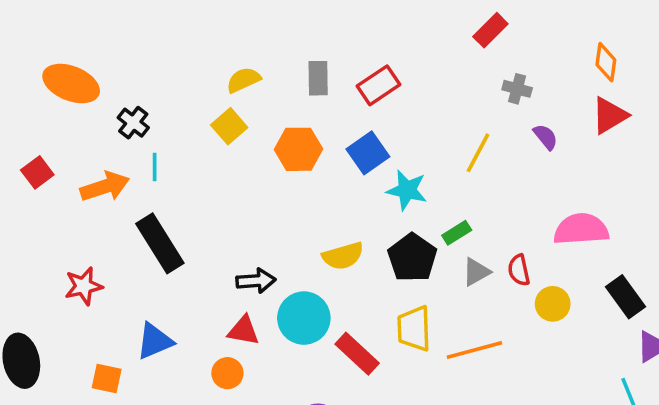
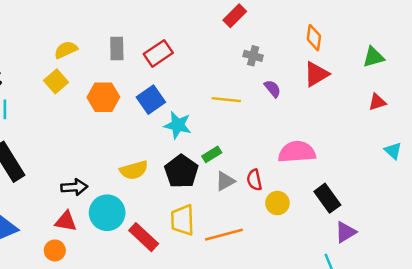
yellow line: (478, 153) -> (226, 100), turned 68

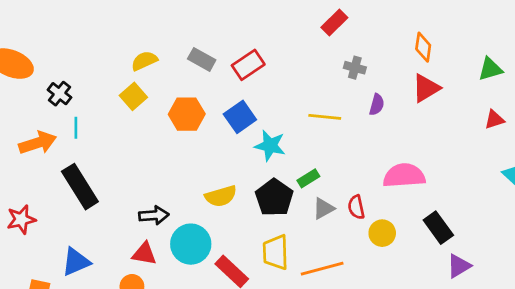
gray rectangle: (117, 49) -> (202, 59), turned -60
purple semicircle: (273, 89) -> (377, 105), turned 54

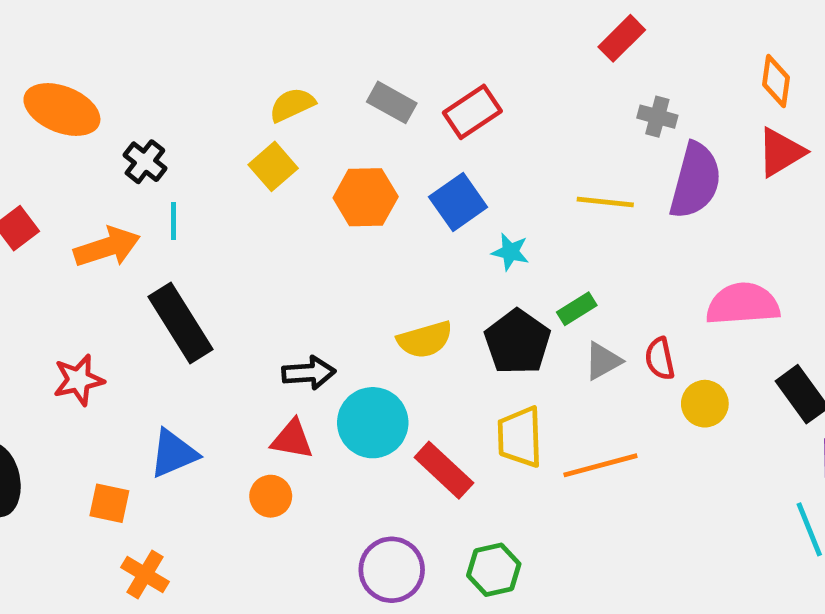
purple semicircle: (377, 105) -> (695, 181), size x2.0
cyan star: (270, 146) -> (510, 252), size x0.7

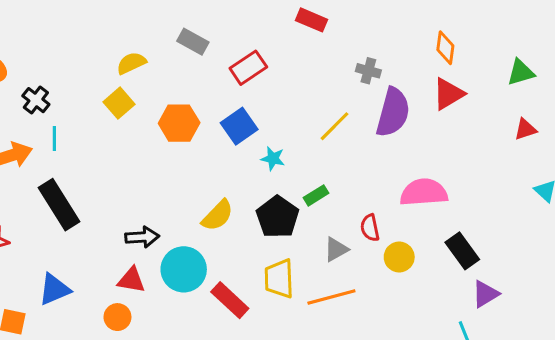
red rectangle: (622, 38) -> (311, 20), moved, turned 68
gray rectangle: (392, 102) -> (193, 42), moved
yellow line: (605, 202) -> (335, 126), turned -51
yellow semicircle: (425, 340) -> (218, 215), turned -30
gray triangle: (603, 361) -> (336, 249), moved

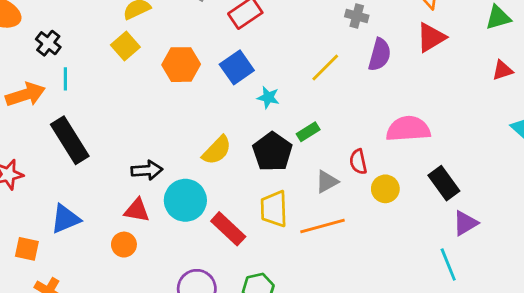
purple semicircle: (393, 112) -> (380, 55), size x0.7

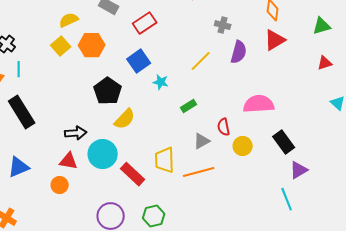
orange hexagon: (181, 65) -> (92, 45), moved
black pentagon: (272, 152) -> (108, 91), moved

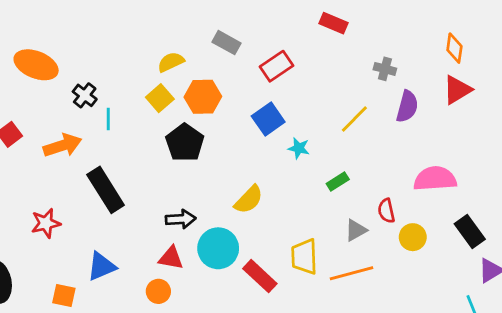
cyan line: (19, 69) -> (108, 119), moved
black pentagon: (108, 91) -> (185, 143), moved

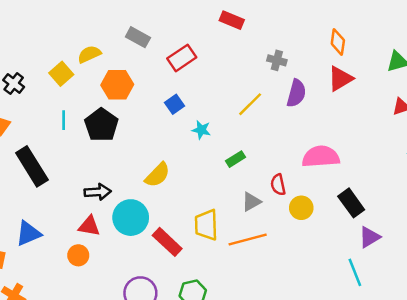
yellow square: (160, 98) -> (61, 74), moved
cyan line: (108, 119) -> (64, 120), moved
blue square: (268, 119) -> (175, 104), size x0.7

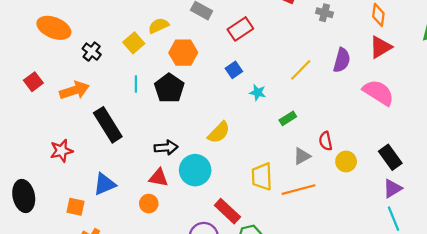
gray cross: (277, 60) -> (324, 13), moved
pink semicircle: (321, 157) -> (378, 93), moved, turned 36
purple triangle: (369, 237) -> (392, 188), moved
red rectangle: (167, 242) -> (227, 211), moved

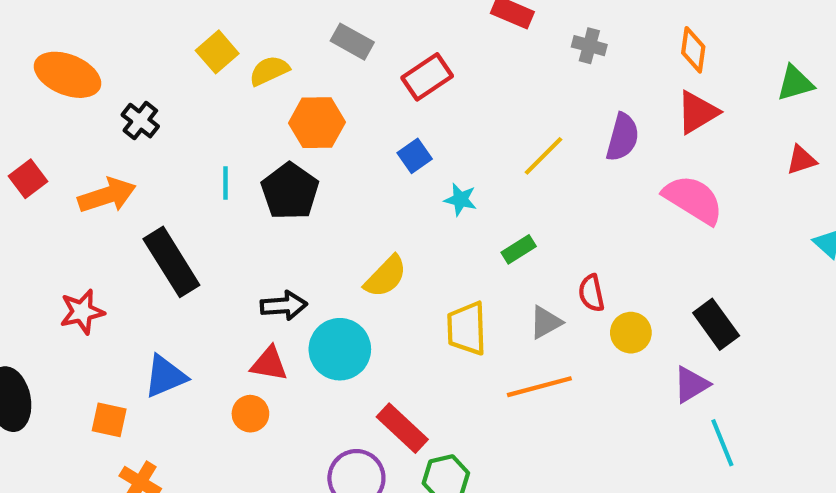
yellow square: (134, 43) -> (217, 52), moved
yellow trapezoid: (262, 177) -> (467, 328), moved
purple triangle: (392, 188) -> (691, 385), moved

